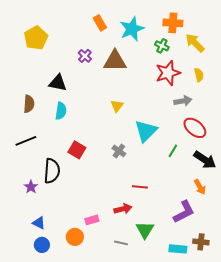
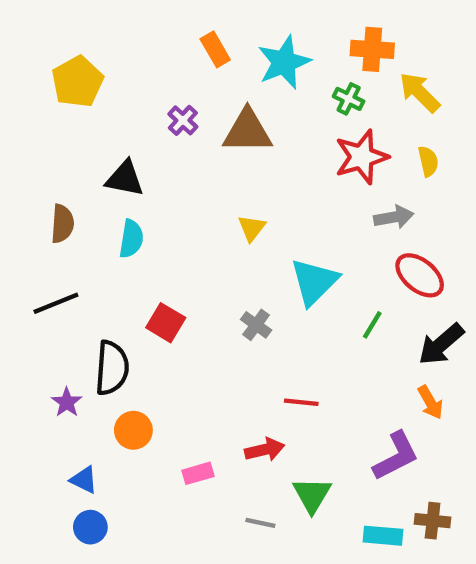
black arrow: (205, 160) -> (441, 344), turned 105
orange circle: (75, 237) -> (133, 430), moved

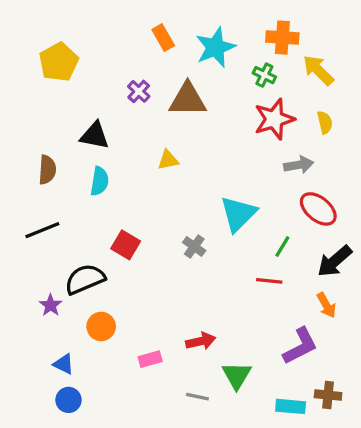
yellow triangle: (252, 228) -> (168, 160), moved, turned 40
black semicircle: (112, 368) -> (85, 279), turned -117
red line: (301, 402) -> (269, 281), moved

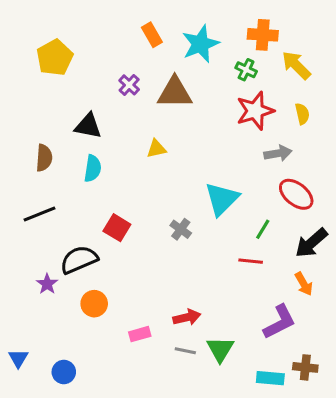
blue triangle: (64, 364) -> (18, 358), moved, turned 35
gray line: (197, 397) -> (185, 351), moved

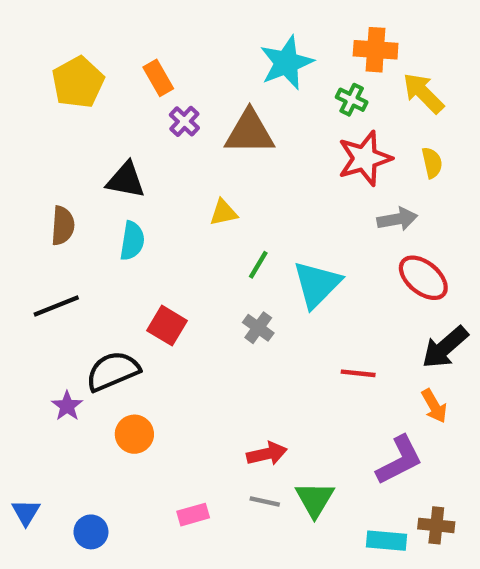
orange rectangle: (152, 35) -> (158, 78), moved
green line: (263, 229) -> (258, 265), moved
pink rectangle: (140, 334) -> (193, 515), moved

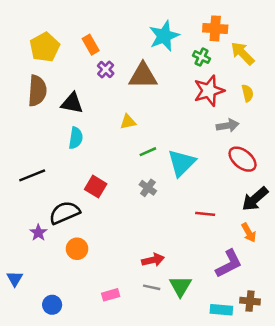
brown semicircle: (63, 226) -> (37, 91), moved, size x1.4
green line: (258, 265) -> (148, 152), turned 35
blue triangle: (26, 512) -> (15, 279), moved

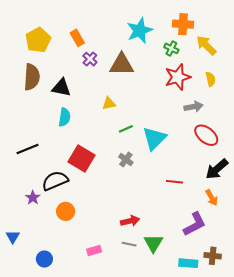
red square: (96, 187) -> (81, 158), size x1.4

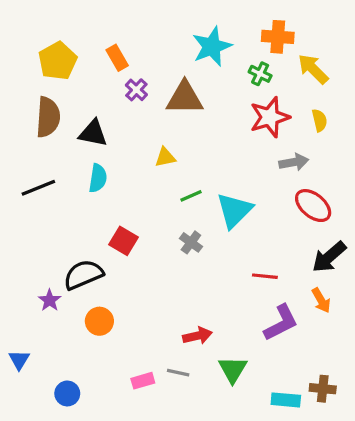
black line: (27, 149) -> (38, 188), moved
red square: (81, 158) -> (124, 241), size x0.7
purple L-shape: (195, 224) -> (281, 323), moved
gray line: (129, 244) -> (178, 373), moved

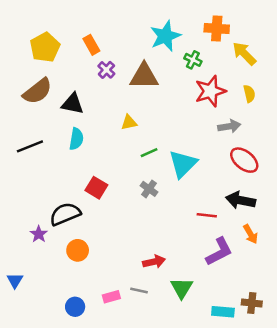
green cross: (260, 74) -> (193, 60), moved
brown semicircle: (48, 117) -> (37, 91), turned 48
black arrow: (329, 257) -> (241, 200), moved, turned 52
blue circle: (67, 393) -> (75, 307), moved

